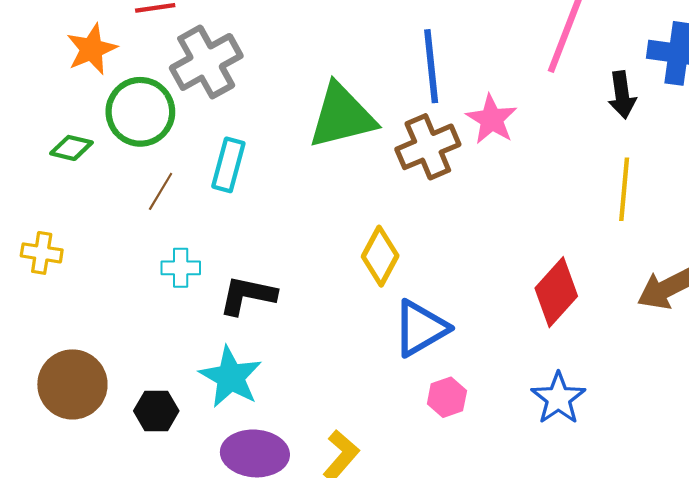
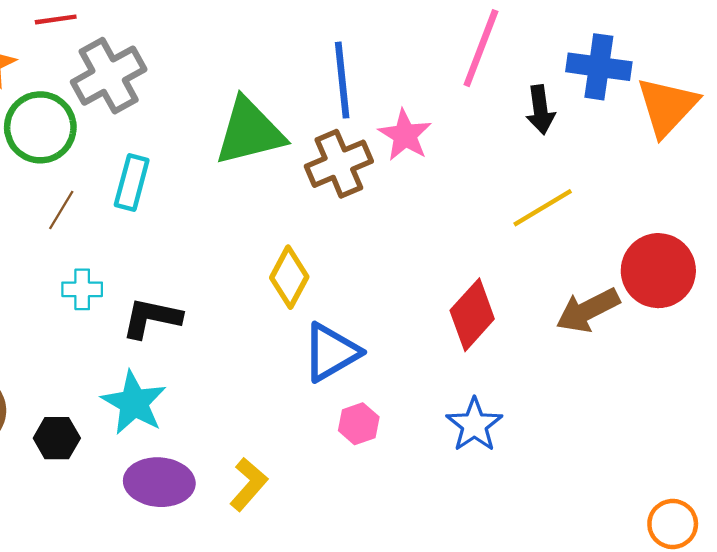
yellow line: (624, 189) -> (543, 208), turned 54

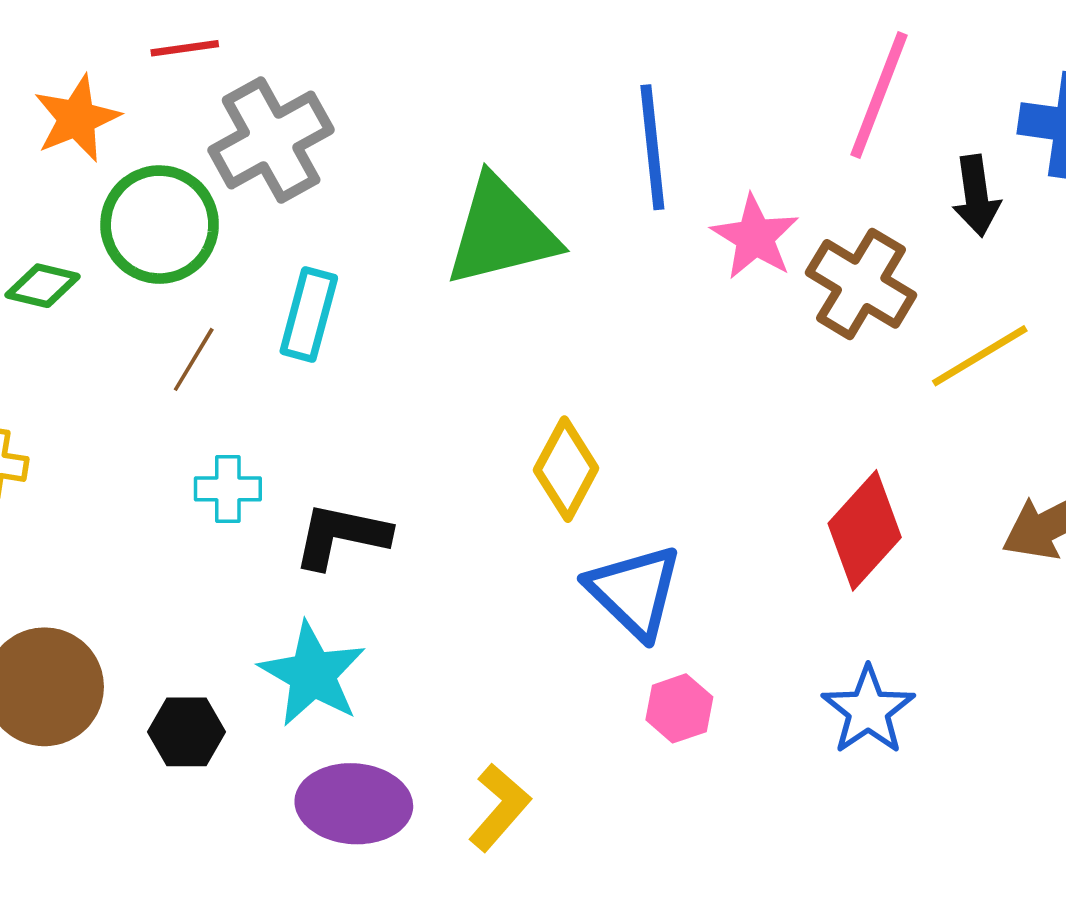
brown cross: (339, 164) -> (861, 284), moved, turned -36
blue triangle: (331, 352) -> (634, 591), turned -46

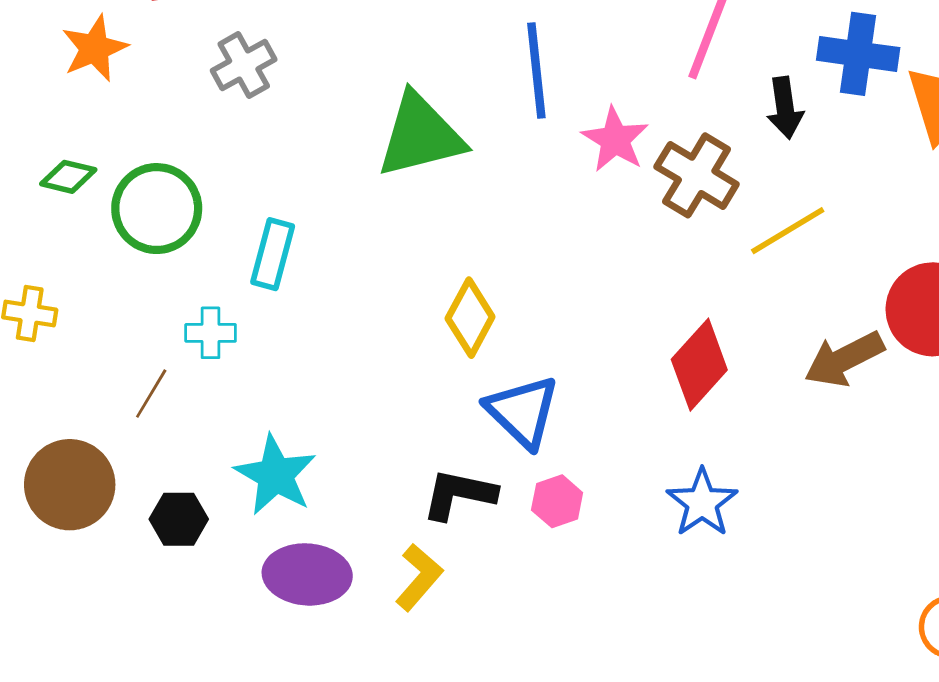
gray cross: (271, 140) -> (244, 65), size x0.7
green circle: (160, 225) -> (157, 209), moved
cyan rectangle: (309, 314) -> (273, 254), moved
brown line: (194, 359) -> (151, 394), moved
black L-shape: (341, 536) -> (459, 494), moved

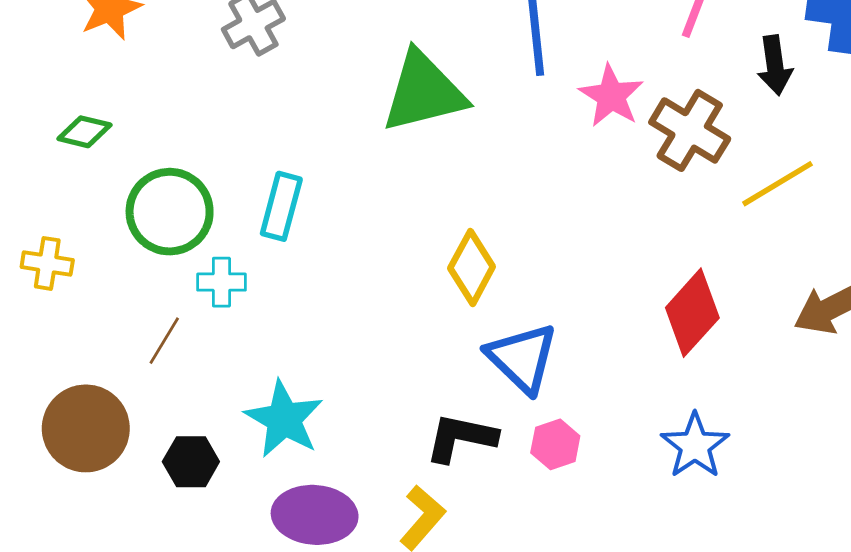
green circle: (157, 209) -> (170, 212), moved

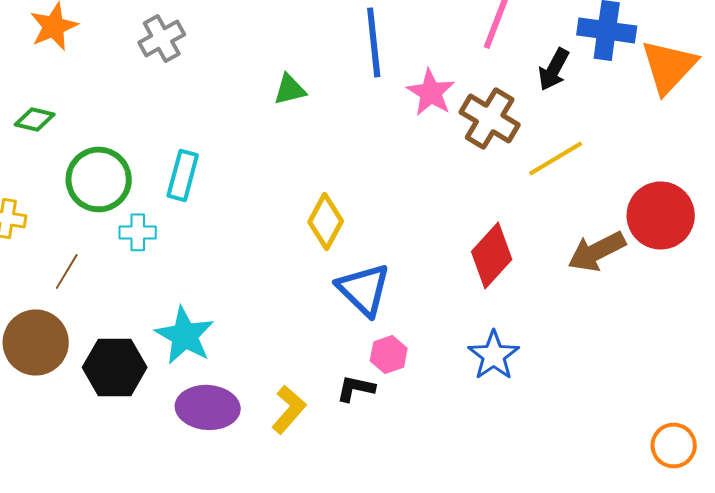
black arrow: (775, 65) -> (554, 69), turned 36
green triangle: (424, 92) -> (290, 89), size x0.5
brown line: (164, 341) -> (67, 271), moved
black L-shape: (461, 438) -> (356, 388), moved, size x0.7
black hexagon: (191, 462) -> (115, 367), size x1.5

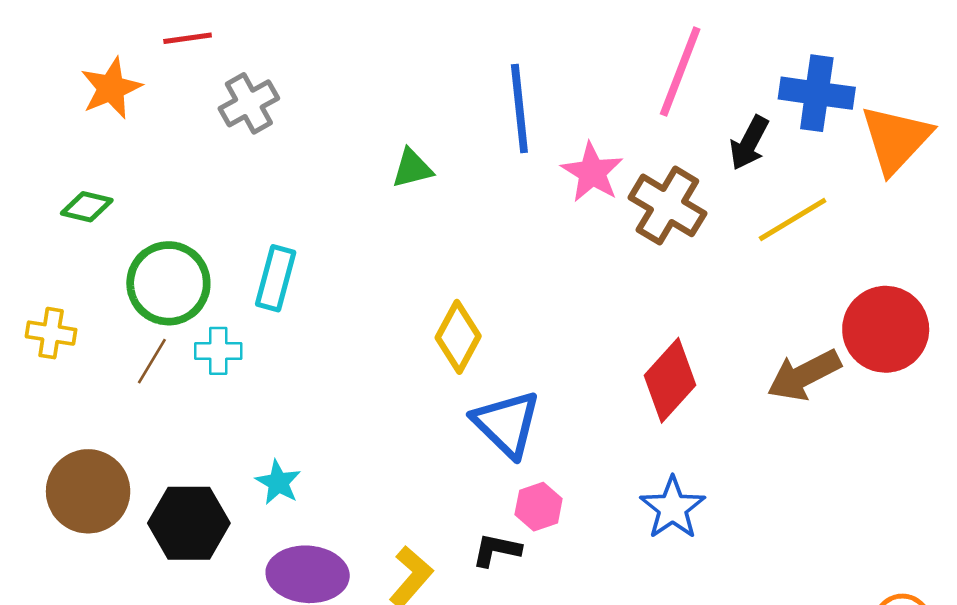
yellow line: (556, 158) -> (793, 220), moved
brown line: (67, 271) -> (152, 361), moved
cyan star: (185, 335) -> (278, 482), size x0.6

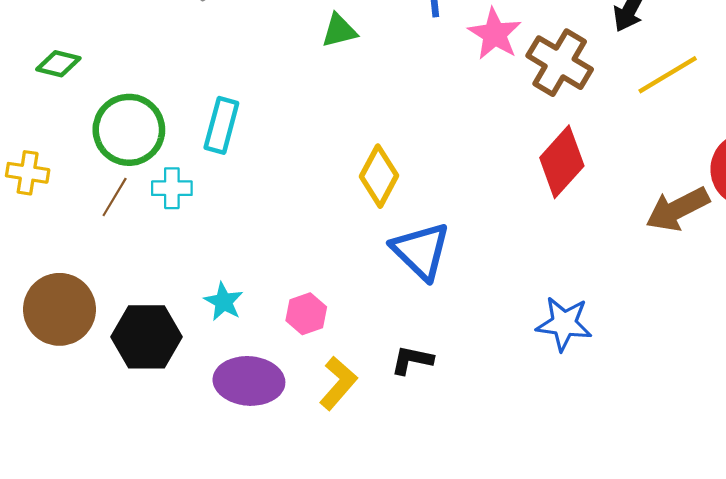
red diamond: (670, 380) -> (562, 162), moved
pink hexagon: (539, 507) -> (306, 314), moved
blue star: (673, 508) -> (564, 324), turned -30

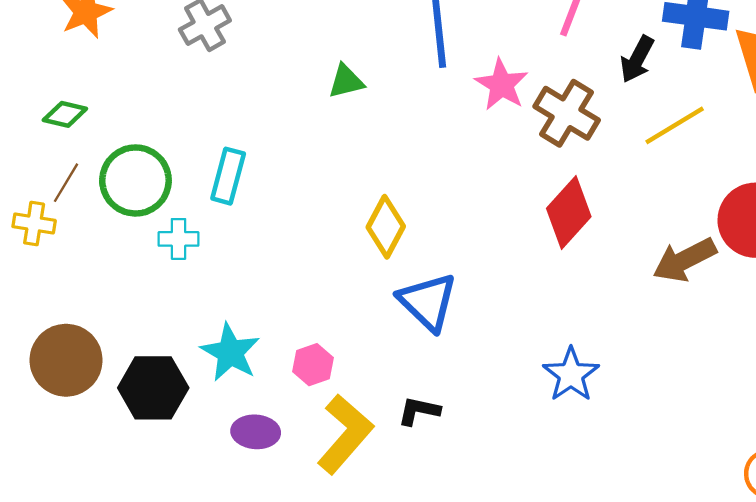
brown line: (115, 197) -> (66, 183), moved
cyan star: (224, 302) -> (230, 352), size x1.5
blue star: (564, 324) -> (571, 375), turned 30
purple ellipse: (249, 381) -> (256, 432), size x0.7
yellow L-shape: (338, 383) -> (345, 434), size x1.5

